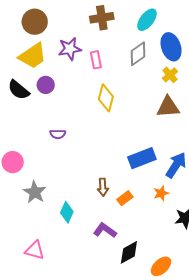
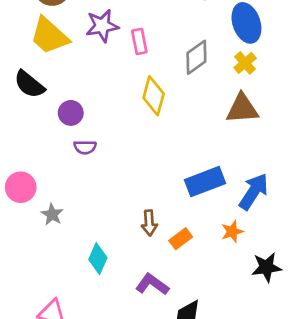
gray diamond: (138, 54) -> (196, 57), moved
yellow trapezoid: (33, 56) -> (49, 36), turned 76
purple circle: (46, 85) -> (71, 113), moved
gray star: (35, 192) -> (52, 214), moved, size x0.7

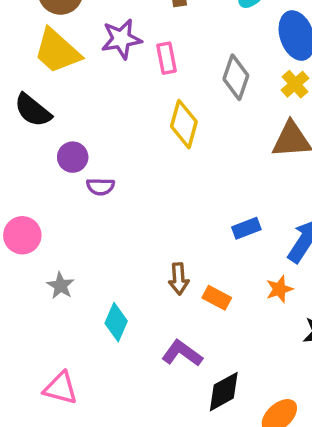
gray diamond: (196, 57) -> (236, 77), turned -36
purple circle: (71, 113) -> (73, 157), moved
blue rectangle: (205, 182) -> (246, 228), size x0.6
gray star: (52, 214) -> (61, 286), moved
orange rectangle: (181, 239) -> (217, 298), turned 65

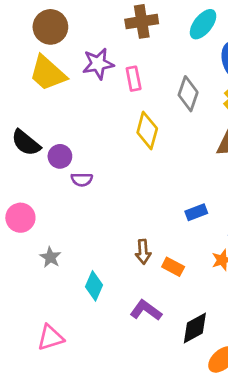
black semicircle: (33, 110) -> (26, 143), moved
pink triangle: (61, 388) -> (50, 338), turned -32
black diamond: (224, 392) -> (195, 328), moved

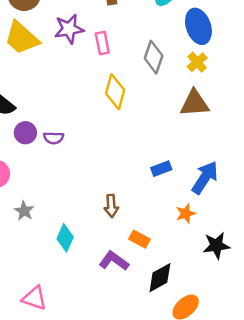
purple circle: (60, 156) -> (25, 133), moved
orange rectangle: (173, 267) -> (139, 239), moved
pink triangle: (50, 338) -> (34, 298), moved, turned 36

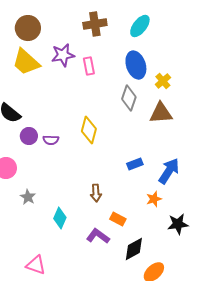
blue ellipse: (198, 26) -> (136, 65), moved
gray diamond: (154, 57) -> (129, 98), moved
yellow diamond: (115, 92) -> (89, 130), moved

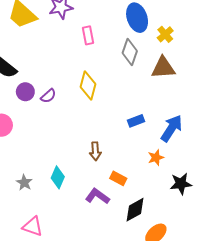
pink rectangle: (89, 66) -> (88, 35), moved
purple semicircle: (51, 140) -> (48, 96), turned -42
gray star: (28, 197) -> (24, 183), moved

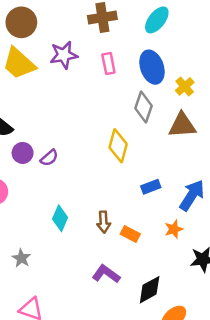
pink rectangle: (88, 35) -> (108, 63), moved
yellow diamond: (88, 85) -> (118, 146), moved
cyan diamond: (58, 177) -> (60, 218), moved
orange rectangle: (118, 178) -> (130, 234), moved

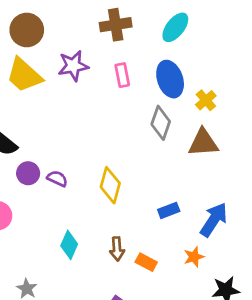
yellow diamond: (118, 146) -> (110, 185), moved
purple semicircle: (49, 158) -> (57, 179), turned -114

